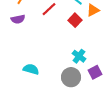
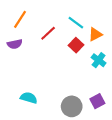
cyan cross: (79, 56) -> (99, 60), moved

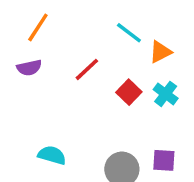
red line: (48, 33) -> (87, 69), moved
red square: (76, 45) -> (129, 92), moved
purple square: (97, 101) -> (164, 160), turned 32

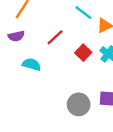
cyan semicircle: (52, 155) -> (32, 64), moved

